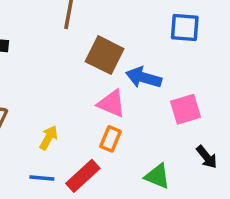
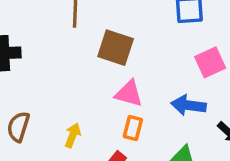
blue arrow: (144, 78) -> (189, 105), moved
pink square: (186, 109) -> (210, 62), moved

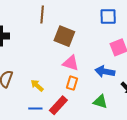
yellow arrow: (73, 135) -> (37, 85), turned -72

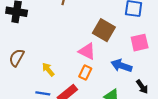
brown square: (64, 36) -> (104, 30), moved

